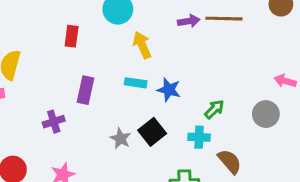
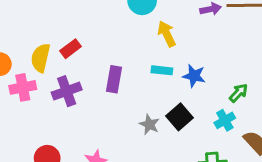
red rectangle: (72, 36) -> (70, 49), moved, turned 48
purple cross: (54, 122) -> (67, 91), moved, size x1.4
cyan cross: (199, 137) -> (225, 120), turned -30

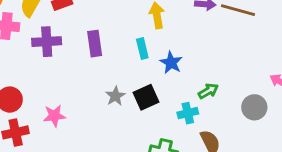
cyan rectangle: (162, 70) -> (142, 48), turned 54
purple rectangle: (114, 79) -> (95, 44), turned -35

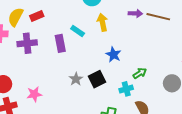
cyan rectangle: (142, 48) -> (78, 31), moved, turned -40

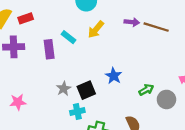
yellow arrow: (102, 22) -> (96, 29), turned -132
blue star: (113, 55) -> (114, 76), moved
green arrow: (140, 73) -> (146, 90), moved
cyan cross: (126, 89) -> (77, 112), moved

